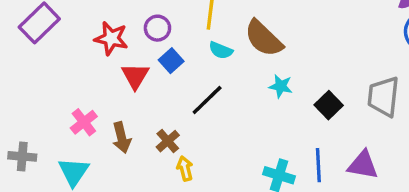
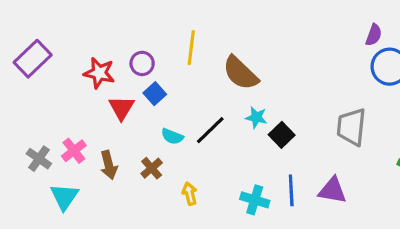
cyan semicircle: (221, 50) -> (172, 136), moved
black line: (207, 100) -> (210, 130), moved
black square: (329, 105) -> (282, 135), moved
gray cross: (22, 156) -> (39, 159), moved, turned 30
yellow arrow: (185, 168) -> (190, 194), moved

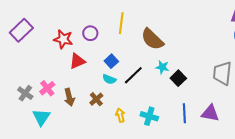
blue square: (155, 94) -> (111, 61), moved
red triangle: (121, 108) -> (77, 61), turned 36
cyan cross: (255, 200) -> (149, 116), moved

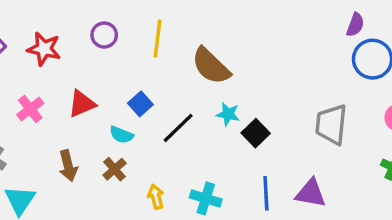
purple circle: (90, 33) -> (104, 35), moved
red star: (63, 39) -> (44, 49), moved
cyan semicircle: (109, 79) -> (121, 135), moved
pink cross: (47, 88) -> (30, 109), moved

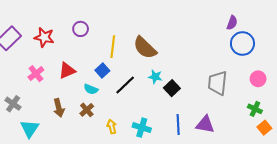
yellow line: (158, 38) -> (113, 47), moved

